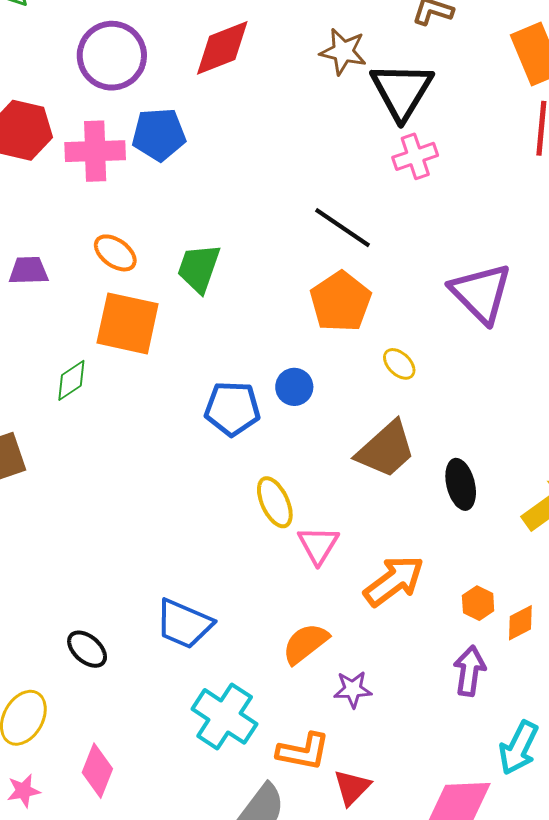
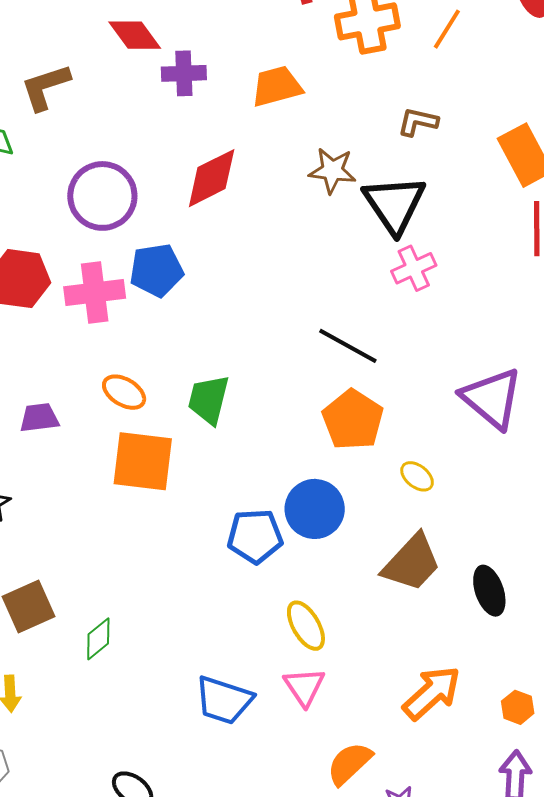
green diamond: (71, 380) -> (98, 639), moved
blue circle: (294, 387) -> (315, 509), size x1.6
pink triangle: (318, 545) -> (304, 687), moved
blue trapezoid: (184, 624) -> (224, 700), moved

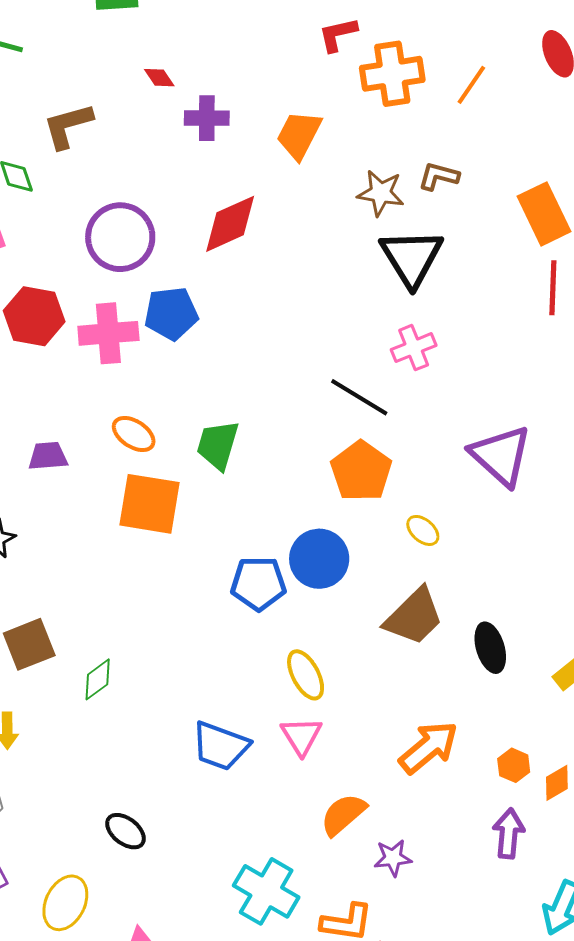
red diamond: (135, 35) -> (159, 78), size x0.6
orange trapezoid: (277, 86) -> (299, 135), turned -50
brown star: (332, 171) -> (381, 193), moved
pink cross: (414, 268) -> (414, 348), moved

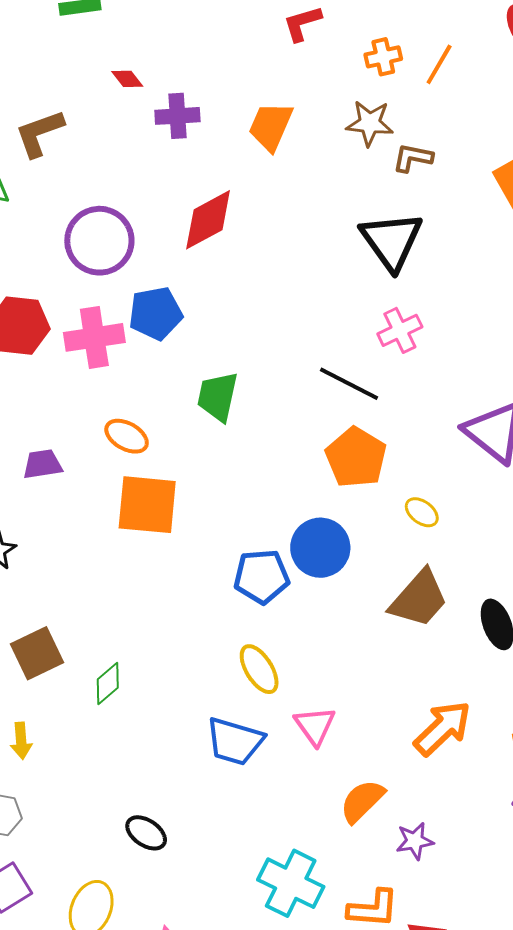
orange cross: (392, 74) -> (383, 57), moved, size x0.6
brown star: (381, 193) -> (370, 123), moved
green trapezoid: (218, 445) -> (218, 397), moved
yellow ellipse: (306, 675) -> (259, 669), moved

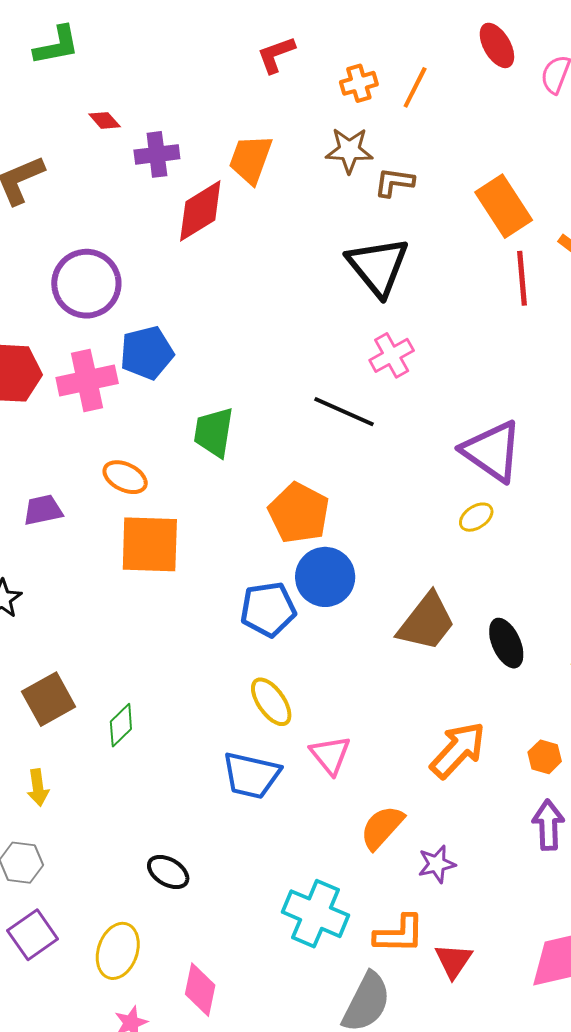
red diamond: (208, 220) -> (200, 211), moved
orange pentagon: (356, 457) -> (299, 513), moved
yellow ellipse: (422, 512) -> (476, 517), moved, turned -68

